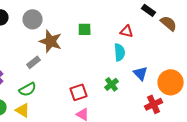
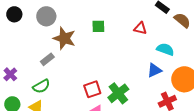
cyan semicircle: (120, 52) -> (165, 49), moved, turned -66
blue triangle: (141, 73) -> (154, 70), turned 49
green cross: (112, 84) -> (118, 93), moved, size x1.5

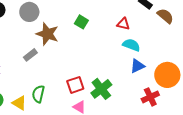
green square: (98, 26) -> (81, 22), turned 32
cyan semicircle: (165, 49) -> (131, 45), moved
green semicircle: (41, 86) -> (38, 94), moved, turned 132

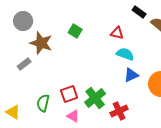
green semicircle: (38, 94) -> (43, 103), moved
red cross: (150, 97) -> (119, 111), moved

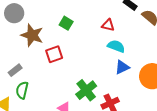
gray rectangle: (24, 64) -> (15, 70), moved
red square: (69, 94) -> (54, 54), moved
green semicircle: (43, 103) -> (22, 90), moved

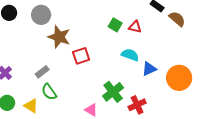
green square: (66, 23) -> (115, 25), moved
cyan semicircle: (116, 46) -> (130, 55), moved
green semicircle: (22, 90) -> (49, 92), turned -48

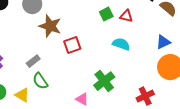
green square: (115, 25) -> (106, 14), turned 32
blue triangle: (149, 69) -> (163, 42), moved
red cross: (137, 105) -> (145, 96), moved

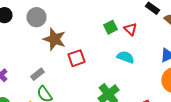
red triangle: (126, 16) -> (130, 29), turned 32

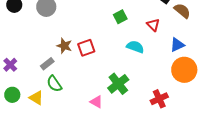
red triangle: (130, 29) -> (153, 25), moved
brown star: (54, 39) -> (64, 46), moved, size x0.7

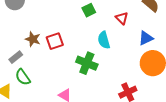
cyan semicircle: (135, 47) -> (104, 40), turned -126
green cross: (118, 84) -> (87, 63), moved, turned -30

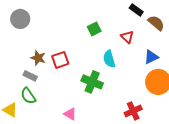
gray rectangle: (16, 57) -> (30, 76), moved, turned 64

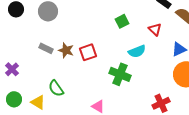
cyan semicircle: (109, 59) -> (137, 51), turned -96
gray rectangle: (30, 76) -> (46, 48), moved

